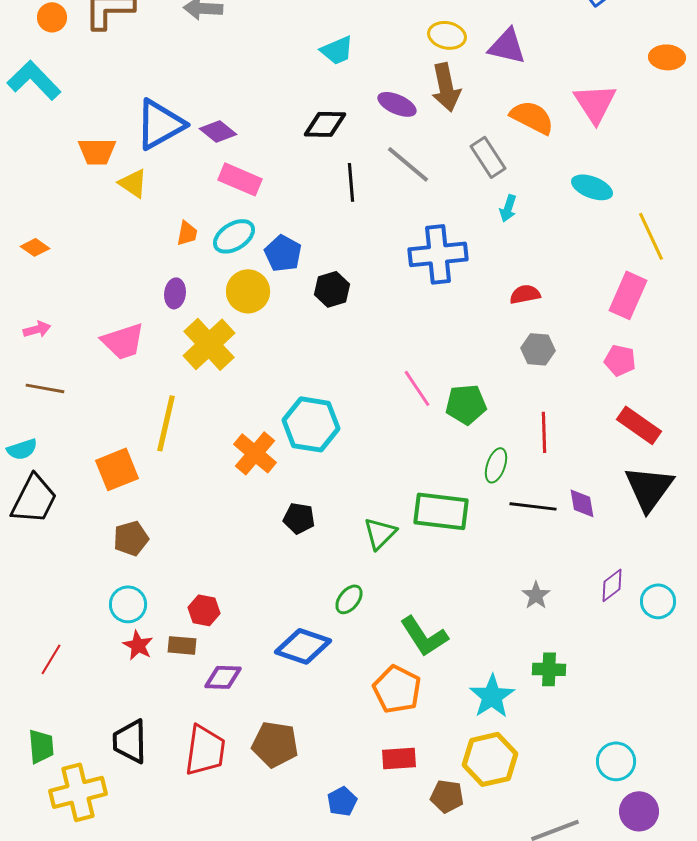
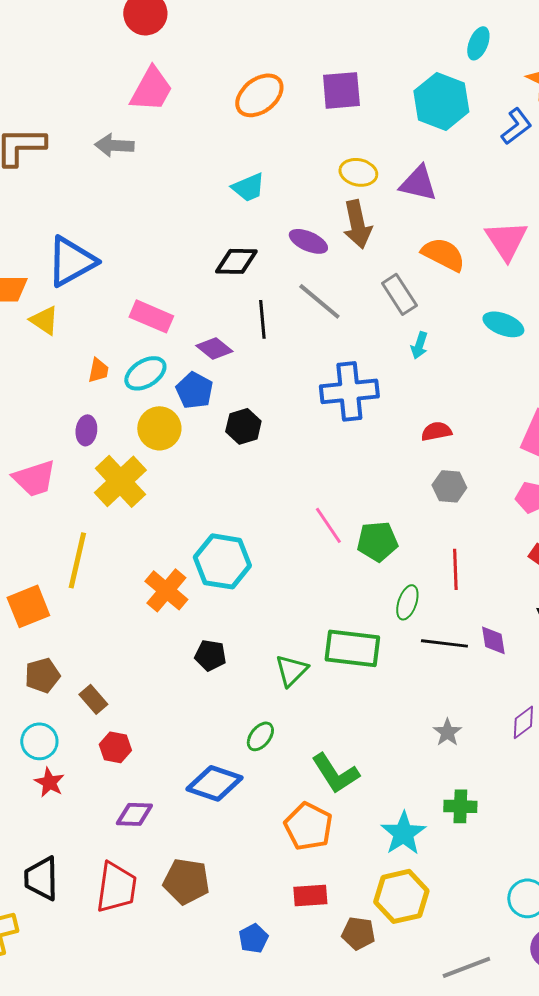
purple diamond: (218, 131) -> (214, 348), moved
brown rectangle: (182, 645) -> (93, 699), moved, turned 44

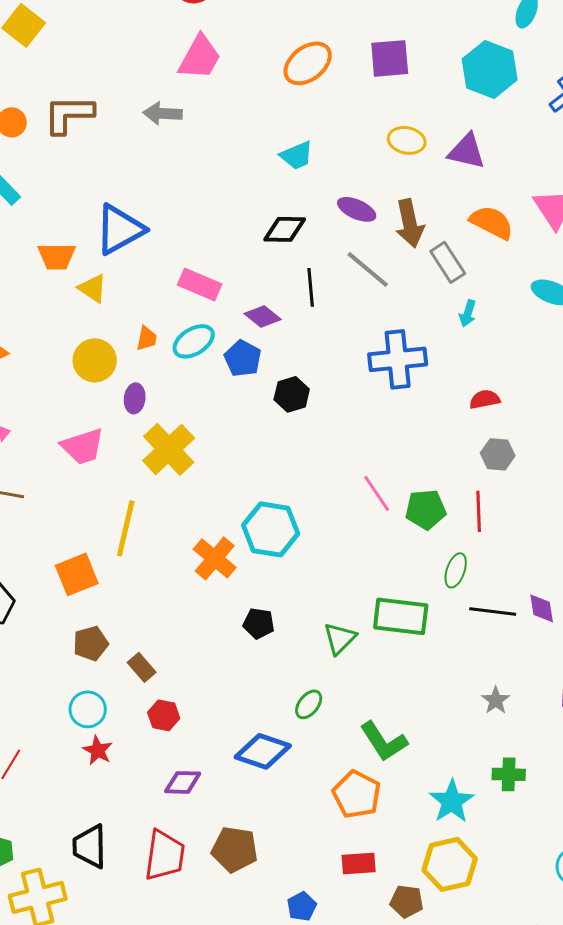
brown arrow: (357, 224) -> (410, 223), moved
yellow circle: (159, 428) -> (95, 360), moved
red line: (455, 569) -> (479, 511), moved

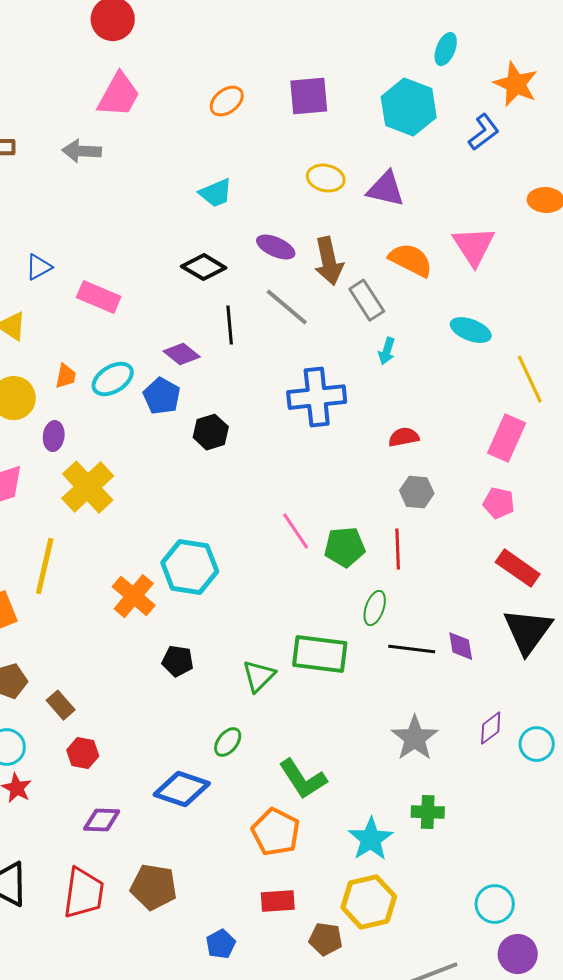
orange ellipse: (308, 63) -> (227, 101), size x0.7
blue triangle: (120, 229) -> (39, 267), size x0.5
black diamond: (285, 229) -> (204, 267), turned 30
pink rectangle: (200, 284) -> (99, 297), moved
gray star: (496, 700) -> (415, 738), size x1.6

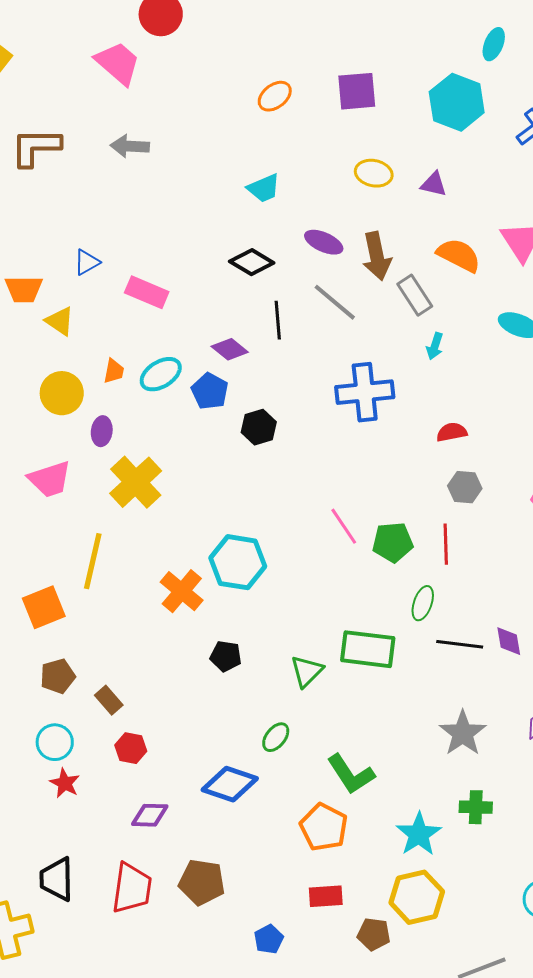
pink trapezoid: (119, 95) -> (118, 63), moved, turned -78
purple triangle: (386, 189) -> (434, 184), size x0.7

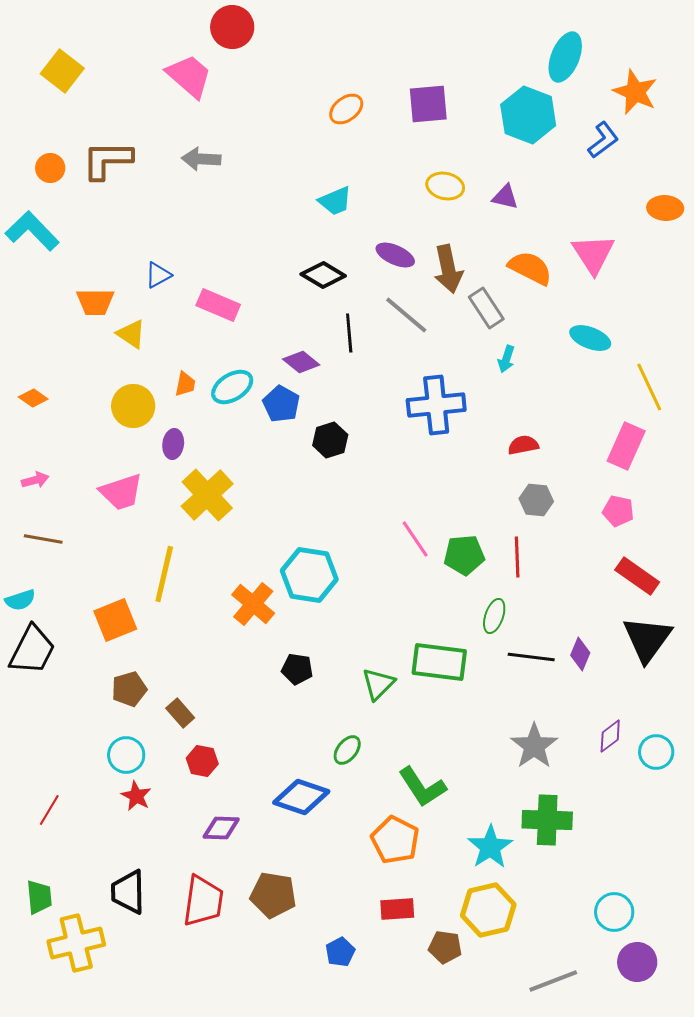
cyan ellipse: (494, 44) -> (565, 57), size x1.5
purple diamond: (509, 641) -> (580, 654), turned 32
green cross: (476, 807) -> (547, 820), size x1.5

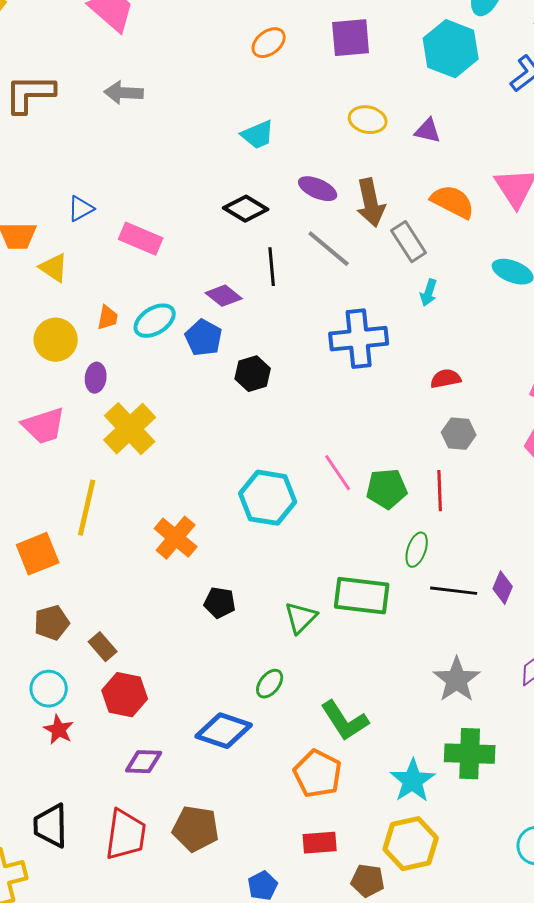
cyan hexagon: (309, 575) -> (268, 498), moved
red hexagon: (202, 761) -> (125, 695), size x1.4

